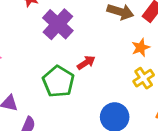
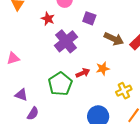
orange star: (141, 48) -> (103, 69), moved

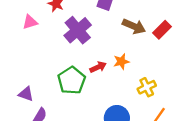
pink triangle: (13, 58) -> (30, 22), moved

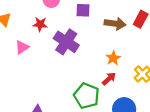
red arrow: (98, 67) -> (109, 79), moved
green pentagon: (72, 80) -> (87, 96), moved

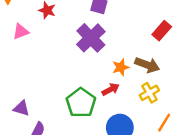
brown arrow: (115, 24) -> (147, 65), moved
purple cross: (66, 42) -> (91, 38), moved

